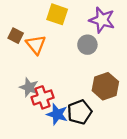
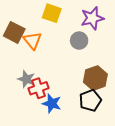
purple star: (102, 20) -> (92, 18), turned -30
brown square: (16, 36) -> (14, 32), size x1.5
black pentagon: (80, 112) -> (90, 100), moved

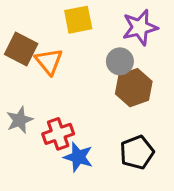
yellow square: (52, 13) -> (78, 20), turned -30
brown hexagon: (95, 78) -> (134, 88), moved
gray star: (26, 79) -> (20, 120), moved, turned 30

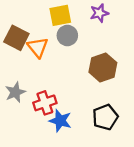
purple star: (140, 27) -> (99, 13), moved, size x0.7
gray circle: (120, 61) -> (67, 35), moved

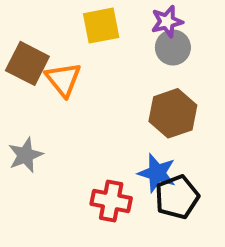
gray circle: (67, 35) -> (173, 47), moved
red cross: (45, 103) -> (111, 201), moved, turned 30
blue star: (60, 121) -> (157, 173), moved

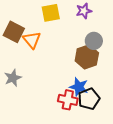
gray circle: (173, 47) -> (94, 41), moved
red cross: (111, 201) -> (68, 100), moved

